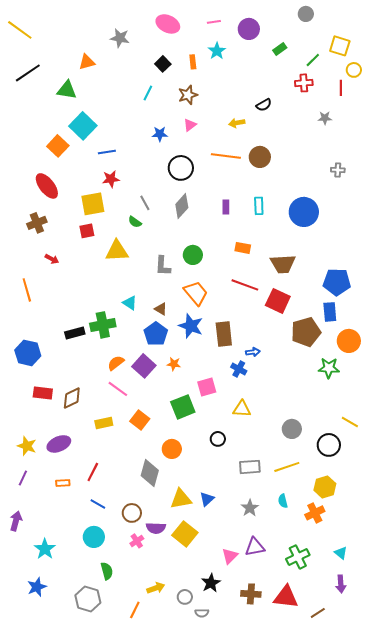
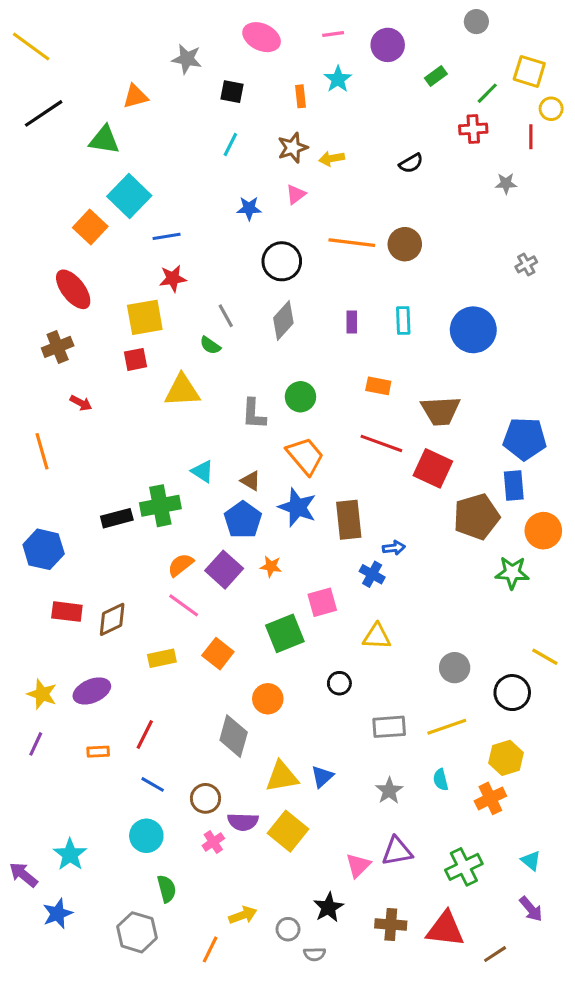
black square: (163, 64) -> (232, 92), moved, turned -35
yellow arrow: (237, 123) -> (332, 159), moved
gray cross: (338, 170) -> (526, 264), turned -32
purple arrow: (16, 521) -> (23, 875), moved, turned -66
purple arrow: (341, 584) -> (531, 909), turned -36

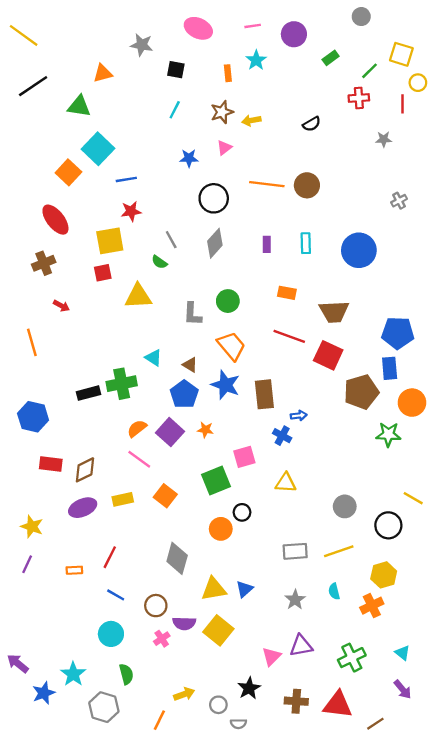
black circle: (339, 683) -> (242, 512), moved
purple ellipse: (92, 691) -> (83, 508), moved
orange circle: (268, 699) -> (221, 529), moved
cyan star: (70, 854) -> (73, 674), moved

